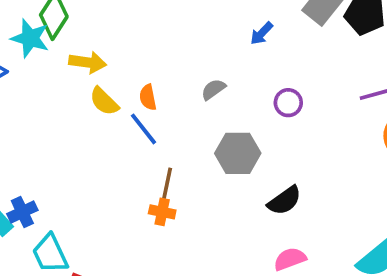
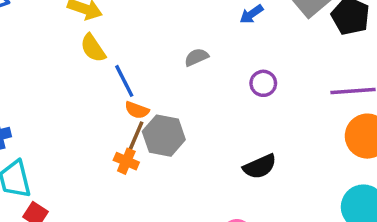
orange semicircle: (148, 97) -> (137, 110), moved, turned -70
gray hexagon: (238, 153) -> (164, 136), moved
black semicircle: (284, 201) -> (260, 167), moved

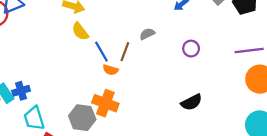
brown line: (136, 136) -> (125, 52), moved
gray hexagon: (164, 136) -> (82, 118), moved
orange cross: (126, 161) -> (105, 103), size x1.6

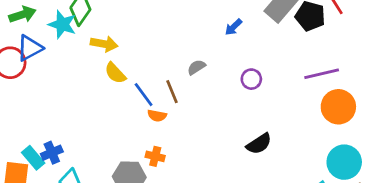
brown line: (125, 52) -> (172, 92), turned -36
orange cross: (105, 103) -> (155, 156), size x0.6

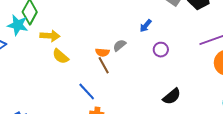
blue arrow: (233, 27) -> (146, 26), moved
blue line: (144, 95) -> (87, 91), moved
orange semicircle: (157, 116) -> (102, 52), moved

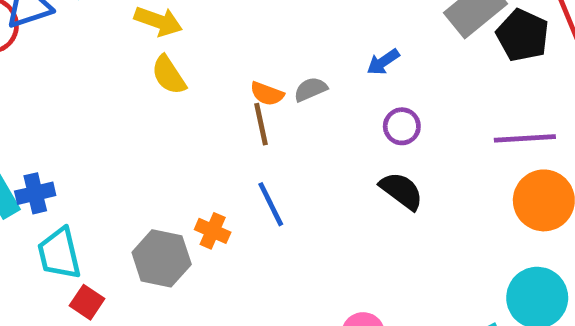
blue line: (87, 91) -> (271, 204), moved
black semicircle: (172, 96) -> (401, 191), moved, turned -120

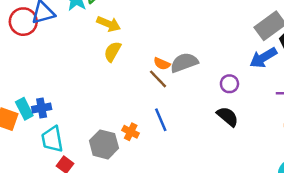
blue arrow: (383, 62) -> (263, 58), moved, size x1.6
yellow semicircle: (169, 75) -> (112, 52), turned 60
gray semicircle: (311, 89) -> (184, 63), size x1.6
brown line: (261, 124) -> (158, 79), turned -35

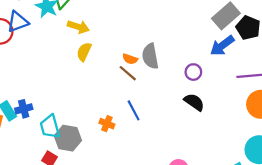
gray semicircle: (184, 63) -> (150, 56), turned -75
cyan trapezoid: (52, 139) -> (50, 127), moved
gray hexagon: (104, 144) -> (68, 138), moved

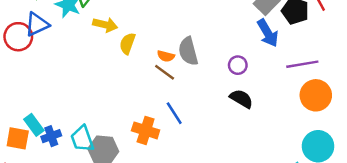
blue arrow: (222, 46) -> (268, 33), turned -80
yellow semicircle: (84, 52) -> (127, 43), moved
blue cross: (24, 109) -> (51, 136), moved
orange cross: (107, 124) -> (146, 130), size x1.5

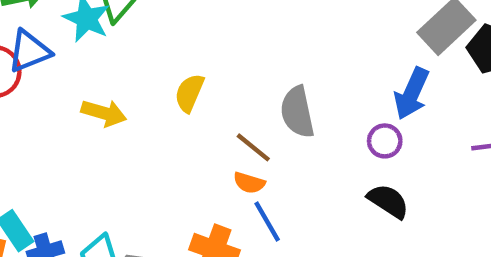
yellow arrow: (105, 25) -> (104, 113), moved
blue arrow: (268, 33) -> (412, 93), moved, turned 52
orange semicircle: (166, 56) -> (249, 183), moved

